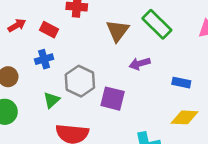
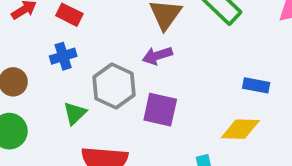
purple arrow: (140, 64) -> (157, 56), moved
yellow diamond: (185, 117) -> (240, 129), moved

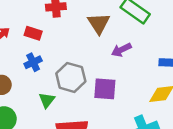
purple arrow: (157, 56) -> (121, 50), moved

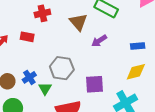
blue cross: (33, 62) -> (29, 77), moved
purple square: (105, 89) -> (95, 84), moved

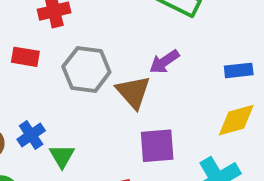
brown triangle: (78, 22) -> (133, 92), moved
gray hexagon: (62, 68) -> (86, 69), moved

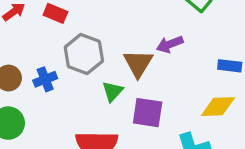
gray hexagon: (86, 69) -> (84, 54), moved
green triangle: (62, 156) -> (113, 91), moved

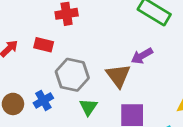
green triangle: (113, 91) -> (88, 107), moved

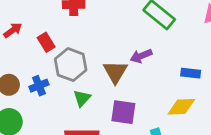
red rectangle: (44, 45) -> (46, 42), moved, turned 36

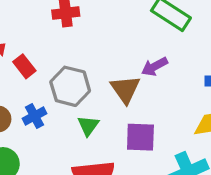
red rectangle: (46, 42) -> (24, 66), moved

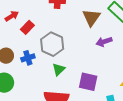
red rectangle: (24, 66) -> (27, 27), turned 72
brown triangle: (125, 89) -> (91, 18), moved

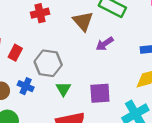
blue cross: (28, 58) -> (26, 86), turned -32

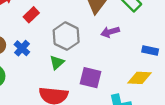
red rectangle: (15, 53) -> (31, 15), moved
gray hexagon: (48, 63) -> (66, 36), moved

